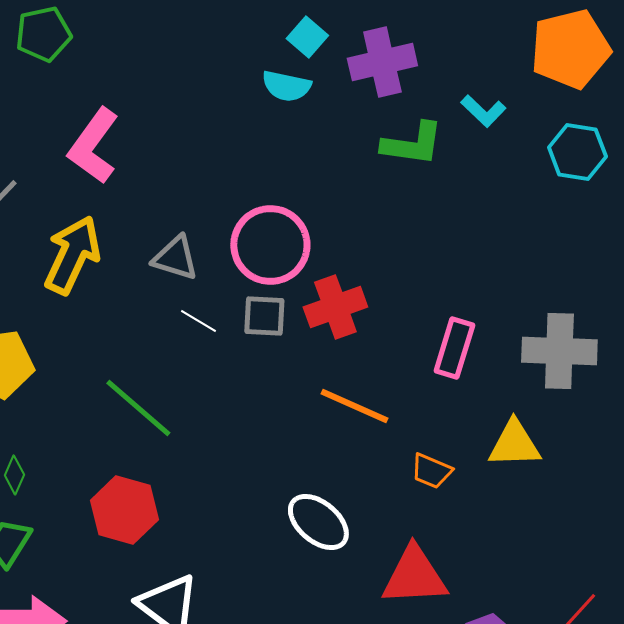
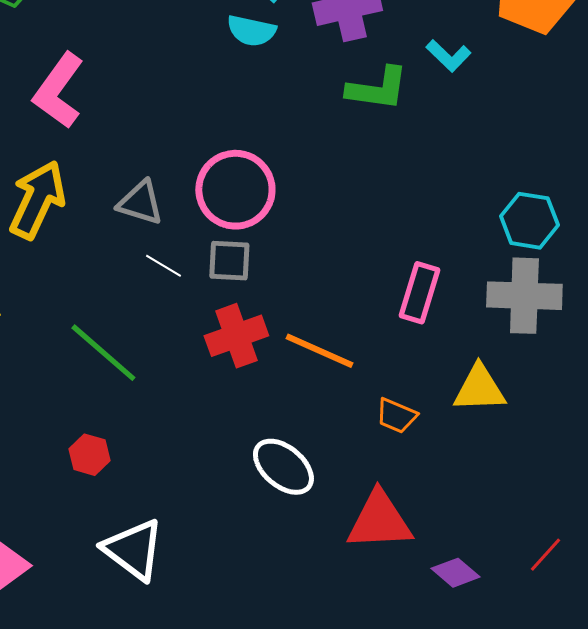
cyan hexagon: (577, 152) -> (529, 221), moved
red cross: (335, 307) -> (236, 336), moved
red hexagon: (124, 510) -> (89, 455), size x0.6

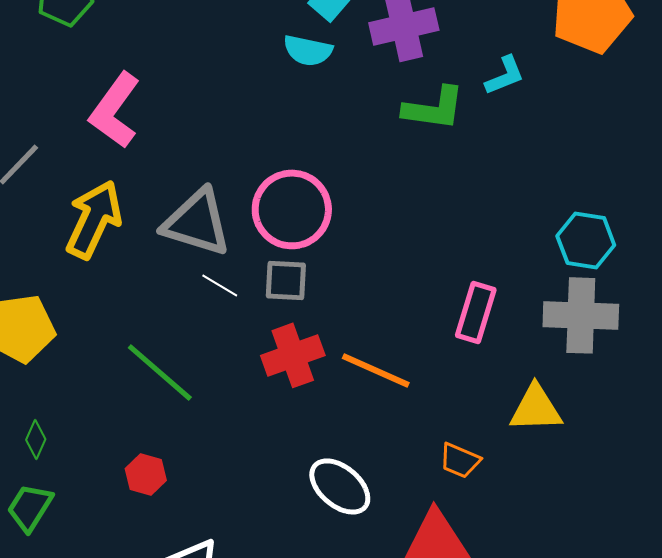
cyan L-shape: (448, 56) -> (505, 75), turned -66
gray triangle: (140, 203) -> (197, 222), size x1.5
orange trapezoid: (396, 416) -> (460, 460), moved

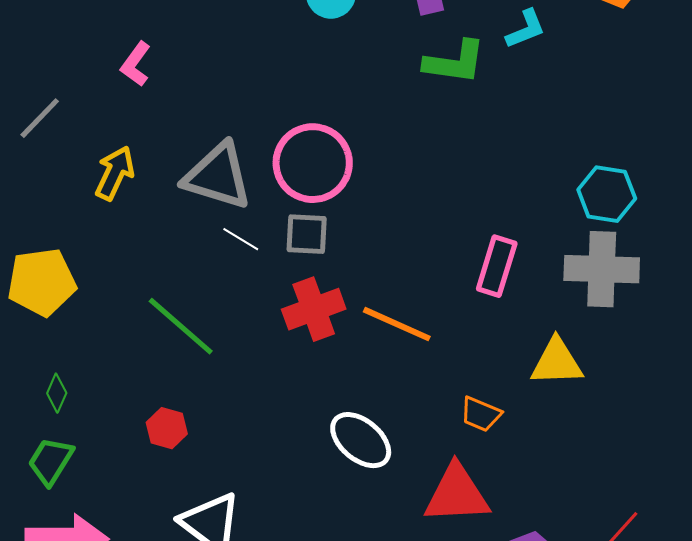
pink L-shape: (115, 110) -> (136, 64), size x0.6
yellow arrow: (94, 219) -> (115, 173), size x0.7

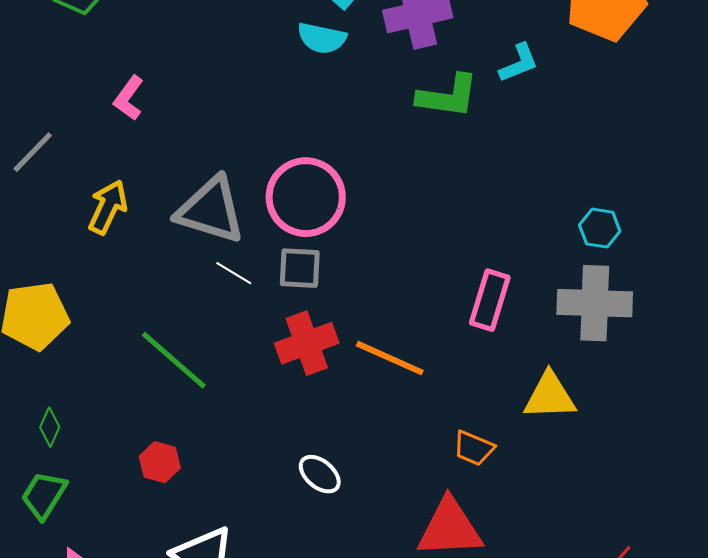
cyan hexagon: (607, 194) -> (600, 228), size x0.7
white ellipse: (361, 440) -> (320, 474), moved, size x0.7

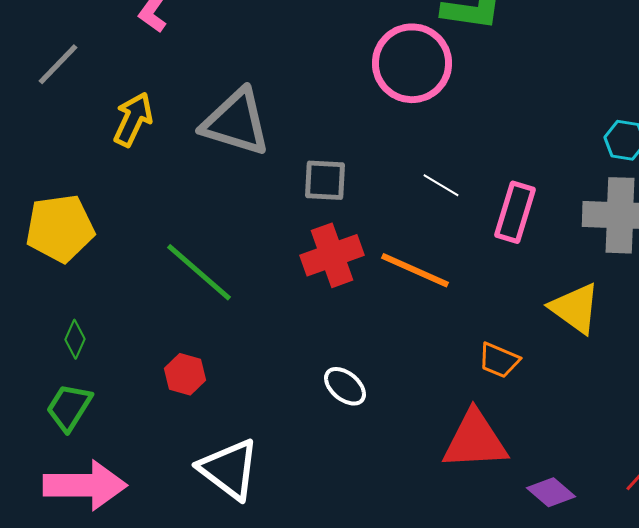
pink circle: (306, 197) -> (412, 63), moved
white line: (234, 273) -> (441, 185), moved
yellow triangle: (550, 396) -> (575, 308), turned 38

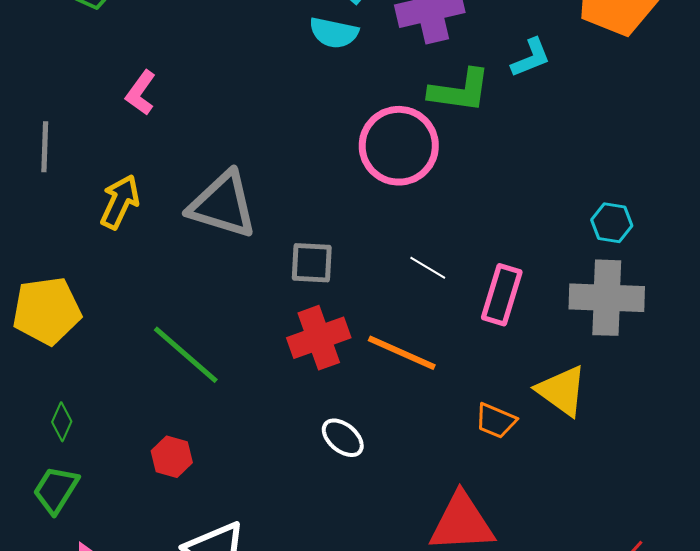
gray line: (58, 64) -> (45, 147), turned -42
orange trapezoid: (499, 360) -> (496, 421), moved
white ellipse: (345, 386) -> (343, 438), moved

